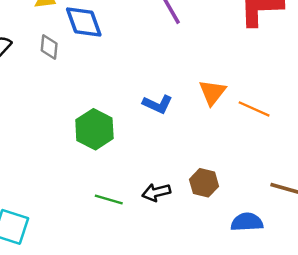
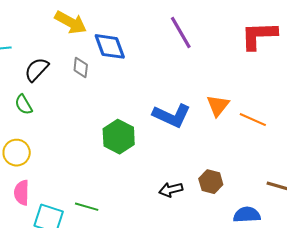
blue L-shape: (158, 104) -> (172, 116), size x1.5
green line: (109, 199) -> (87, 207), moved

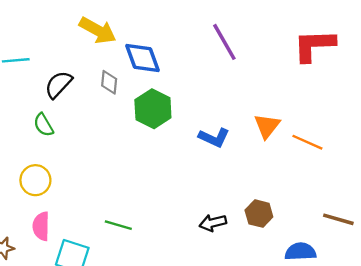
blue L-shape: (172, 116) -> (214, 138), size x0.7
green hexagon: (119, 137) -> (153, 109), moved
green line: (87, 207) -> (118, 225), moved

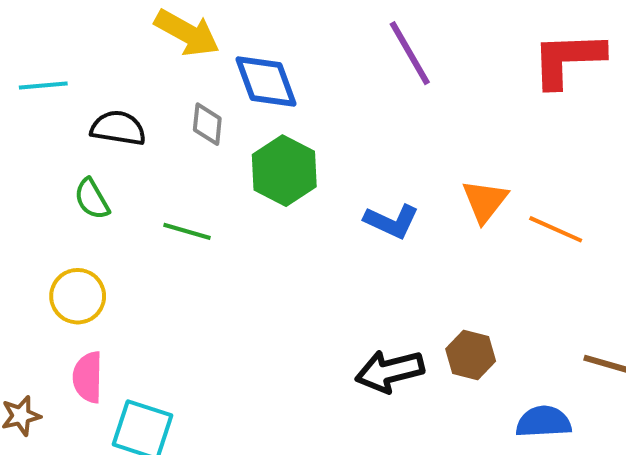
black semicircle: (58, 85) -> (118, 128), turned 56
black arrow: (213, 223) -> (390, 371), size x1.4
green line: (118, 225) -> (187, 231), moved

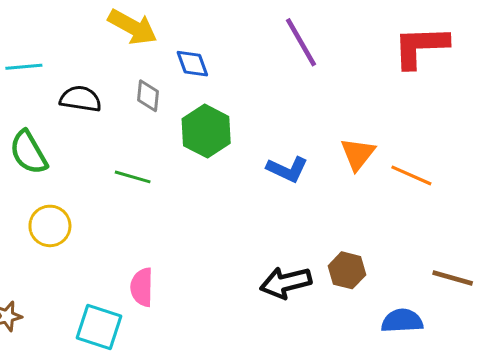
blue diamond: (266, 82) -> (192, 64), size x0.7
green semicircle: (92, 199) -> (28, 152), moved, size x1.4
pink semicircle: (88, 377) -> (142, 287), moved

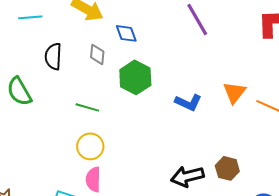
cyan line: (24, 67) -> (30, 17), moved
black semicircle: (81, 99) -> (53, 56), turned -96
yellow circle: (50, 226) -> (90, 146), moved

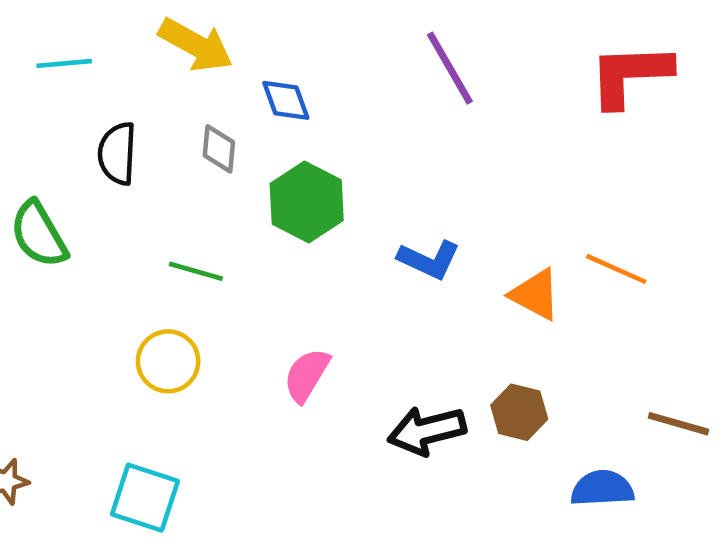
orange triangle: (234, 92) -> (535, 294), moved, turned -40
yellow circle: (90, 146) -> (168, 361), moved
pink semicircle: (93, 179) -> (307, 375), moved, turned 30

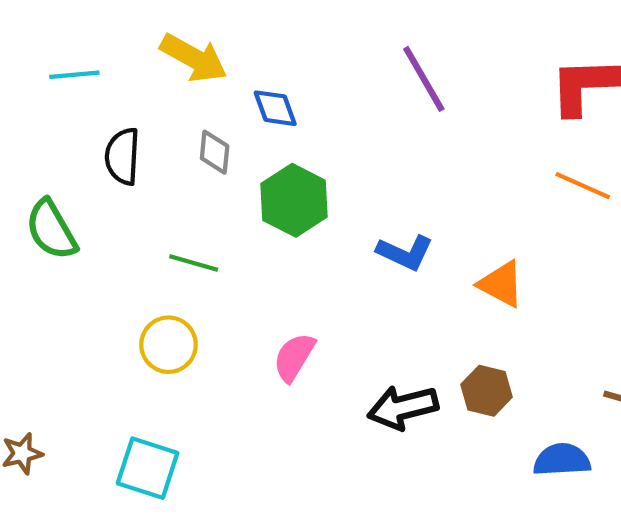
orange line: (616, 269) -> (583, 186), moved

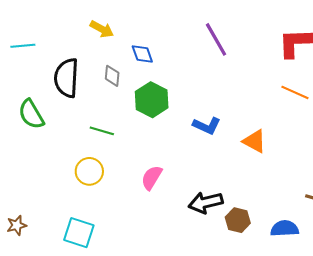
yellow arrow: (194, 58) -> (102, 29), size x0.7
cyan line: (74, 75) -> (23, 46), moved
black semicircle: (122, 156) -> (66, 78), size x1.4
brown hexagon: (487, 391) -> (238, 220), moved

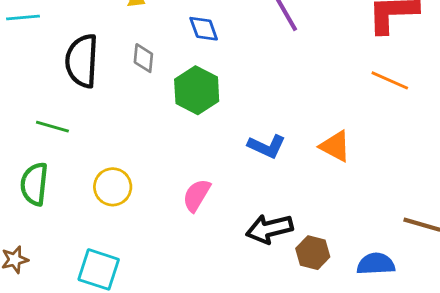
blue diamond: (142, 54) -> (204, 29), moved
green semicircle: (31, 114) -> (34, 184), moved, turned 36
blue L-shape: (207, 126) -> (267, 146), moved
green line: (102, 131) -> (52, 127), moved

